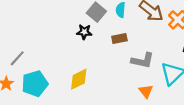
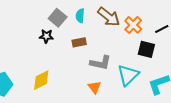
orange triangle: (146, 91) -> (94, 87), moved

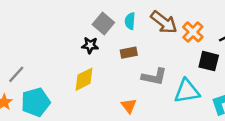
cyan triangle: (128, 75) -> (187, 91), turned 35
yellow diamond: (41, 80) -> (84, 79), moved
orange triangle: (94, 87) -> (129, 106), moved

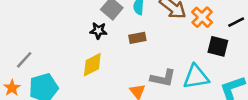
gray L-shape: (154, 77) -> (163, 78), moved

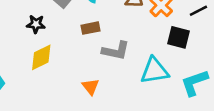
black star: (98, 31) -> (36, 24), moved
gray L-shape: (163, 78) -> (116, 51), moved

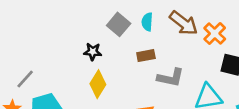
yellow diamond: (41, 57) -> (98, 84), turned -32

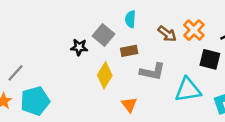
brown arrow: (184, 23) -> (167, 34), moved, size x0.7
gray square: (119, 24) -> (104, 35), moved
yellow diamond: (98, 84) -> (105, 75), moved

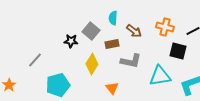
orange cross: (194, 30) -> (165, 27), turned -30
brown arrow: (167, 34) -> (134, 31), moved
gray line: (16, 73) -> (35, 60), moved
cyan pentagon: (35, 101) -> (58, 85), moved

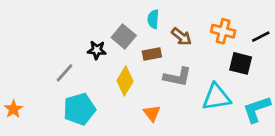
gray line: (35, 60) -> (65, 73), moved

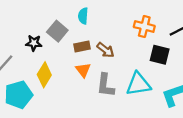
brown arrow: (181, 37) -> (105, 50), moved
gray L-shape: (177, 77) -> (105, 85), moved, turned 85
yellow diamond: (125, 81) -> (44, 75), moved
orange triangle: (152, 113) -> (83, 70), moved

